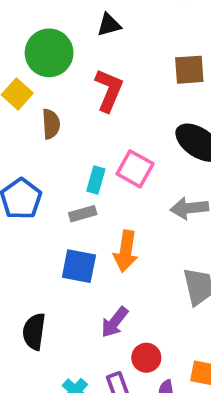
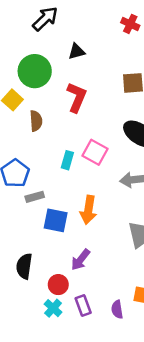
gray rectangle: (83, 214) -> (35, 197), moved
red circle: (146, 358) -> (58, 285), moved

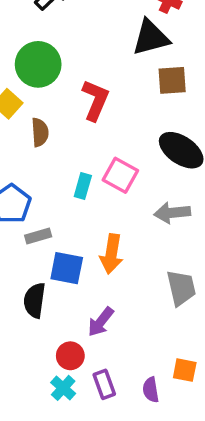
black triangle: (77, 51) -> (151, 38), moved, size x1.6
black semicircle: (24, 266) -> (35, 300), moved

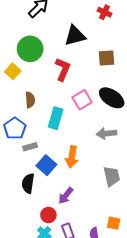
black triangle: (151, 38) -> (75, 36), moved
brown semicircle: (40, 132) -> (30, 100), moved
pink square: (120, 175) -> (82, 100), moved, turned 30
cyan rectangle: (83, 186) -> (56, 118), size x1.5
blue square: (67, 268) -> (46, 165), turned 30

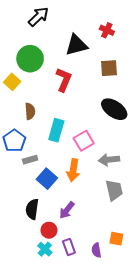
red cross: (104, 12) -> (107, 30), moved
pink square: (82, 100) -> (84, 141), moved
gray arrow: (107, 133) -> (109, 160), moved
black semicircle: (28, 183) -> (32, 209), moved

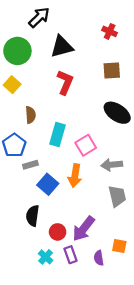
black triangle: (76, 45) -> (62, 47), moved
green circle: (30, 59) -> (17, 51), moved
purple arrow: (67, 210) -> (84, 229), moved, size x1.4
red circle: (49, 230) -> (58, 232), moved

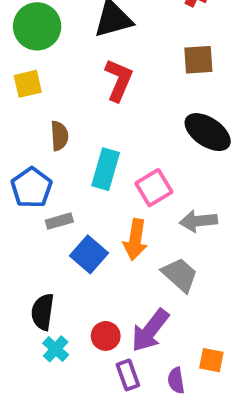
yellow square: (12, 85) -> (28, 84), turned 35
gray trapezoid: (117, 196) -> (180, 275), moved, turned -35
black semicircle: (33, 216) -> (43, 312), moved
cyan cross: (46, 257) -> (56, 349), moved

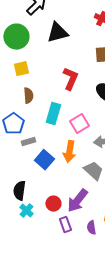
red L-shape: (119, 80) -> (70, 79), moved
yellow square: (28, 84) -> (21, 69), moved

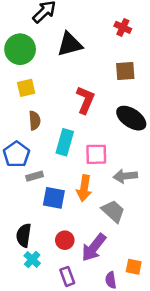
pink square: (79, 124) -> (96, 154), turned 30
blue square: (44, 160) -> (54, 198), turned -30
red circle: (53, 204) -> (65, 240), moved
purple rectangle: (65, 225) -> (67, 276), moved

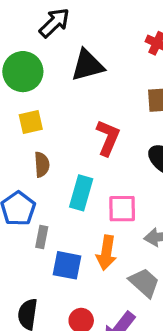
gray rectangle: (35, 176) -> (42, 237), turned -63

